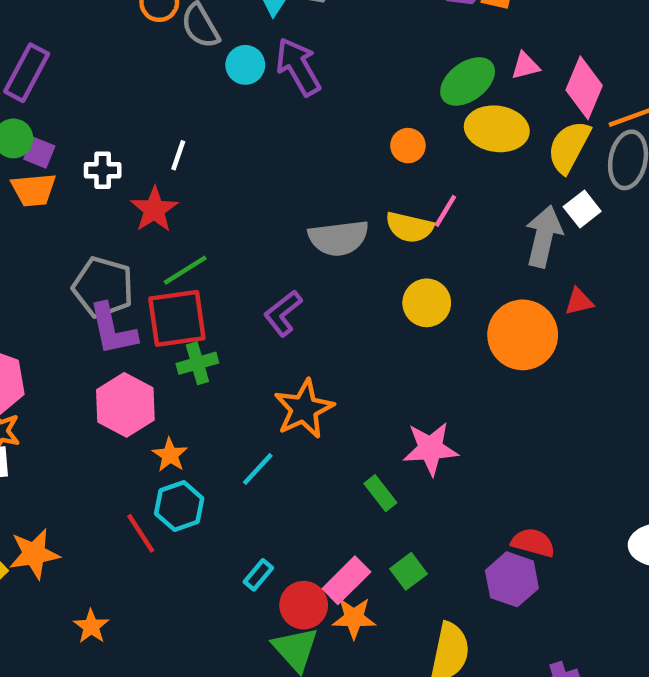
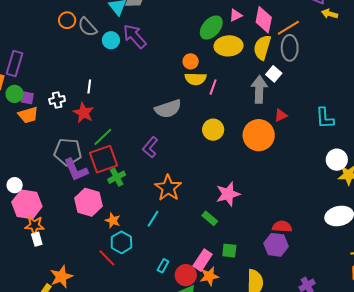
yellow semicircle: (409, 227) -> (195, 79), moved
green square: (409, 571) -> (229, 251), turned -35

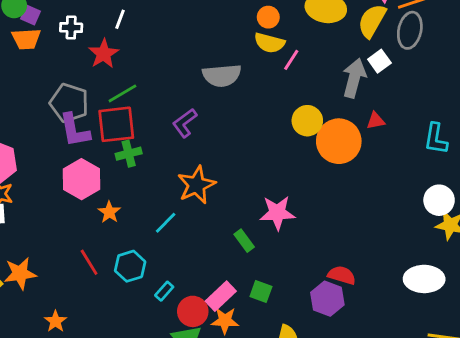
yellow circle: (213, 130) -> (307, 121), moved
cyan hexagon: (121, 242) -> (130, 266), moved

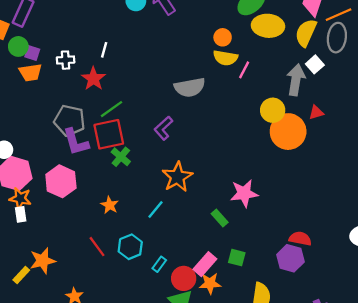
yellow circle: (307, 121) -> (273, 110), moved
green cross: (129, 154) -> (121, 157), turned -30
pink hexagon: (81, 179) -> (61, 181), moved

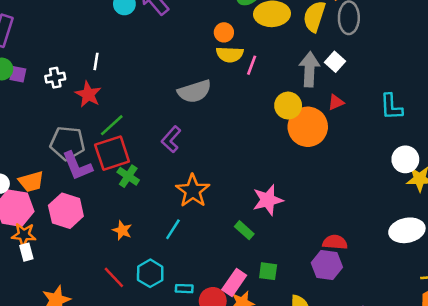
white square: (315, 64) -> (335, 62), moved
orange trapezoid: (30, 72) -> (31, 182), moved
cyan rectangle: (159, 264) -> (184, 289), turned 63

